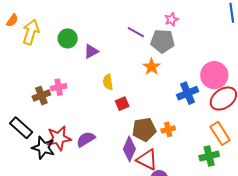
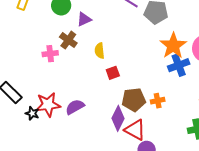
orange star: (152, 67) -> (173, 46), moved, size x1.5
brown cross: (41, 96) -> (68, 40), moved, turned -36
black star: (43, 148) -> (32, 113), size x0.6

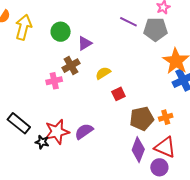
brown cross: (68, 40) -> (71, 66), turned 30
yellow semicircle: (100, 51) -> (103, 73), turned 70
purple diamond: (118, 118) -> (138, 150), moved
red triangle: (135, 130) -> (165, 147), moved

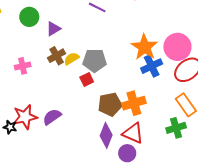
gray pentagon: (155, 29) -> (95, 60), moved
brown cross: (71, 66) -> (57, 56), moved
orange cross: (166, 117) -> (134, 103), size x1.6

